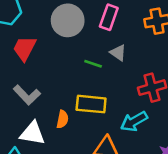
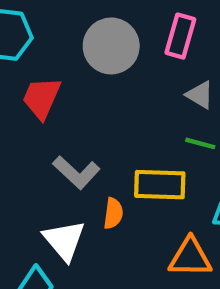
green line: (93, 64) -> (200, 143), moved
gray L-shape: (27, 95) -> (76, 172), moved
white triangle: (32, 133) -> (64, 240), turned 44

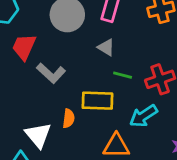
gray triangle: (200, 95) -> (106, 47), moved
gray L-shape: (76, 172) -> (51, 73), moved

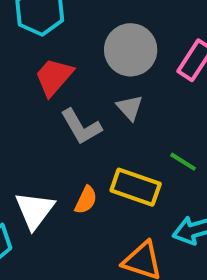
gray triangle: (106, 47) -> (130, 108), moved

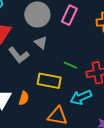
orange semicircle: (86, 200) -> (24, 98), moved

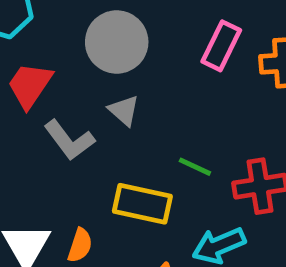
pink rectangle: (69, 15) -> (221, 46), moved

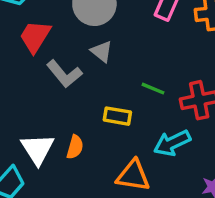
yellow rectangle: (142, 204) -> (117, 116), size x0.7

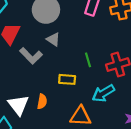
green line: (153, 89) -> (88, 60), turned 56

